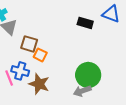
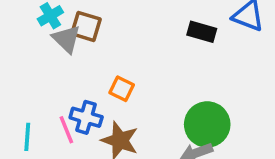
brown square: (29, 44) -> (86, 26), moved

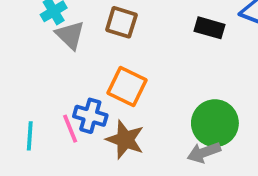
brown square: (86, 26) -> (121, 22), moved
orange square: (122, 89) -> (127, 86), size x1.5

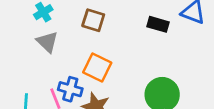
gray triangle: (70, 35) -> (47, 42), moved

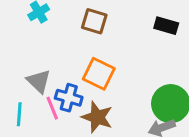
gray triangle: (47, 42) -> (39, 81), moved

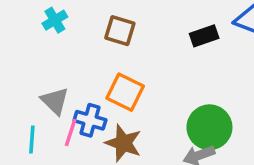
black rectangle: (166, 26) -> (204, 36), turned -35
pink line: (52, 108) -> (71, 133), turned 40

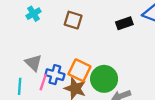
orange square: (125, 92) -> (79, 70), moved
green circle: (209, 127) -> (104, 79), moved

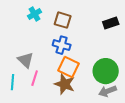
cyan cross: (34, 14) -> (35, 14), moved
blue cross: (55, 75) -> (62, 45), moved
green circle: (104, 79) -> (106, 71), moved

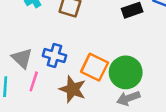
blue cross: (62, 45) -> (54, 56), moved
orange square: (69, 67) -> (95, 67), moved

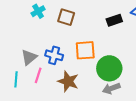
gray triangle: (22, 58) -> (29, 57), turned 36
orange square: (95, 67) -> (85, 50), moved, turned -30

